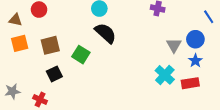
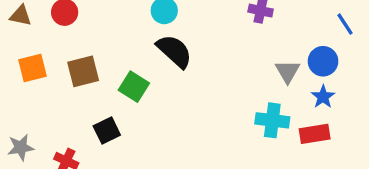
brown triangle: (16, 20) -> (21, 16), moved
black square: (54, 74) -> (107, 130), moved
cyan cross: (165, 75) -> (272, 120), turned -36

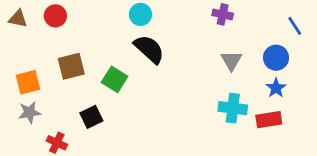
orange square: (32, 68) -> (28, 82), moved
gray triangle: (288, 71) -> (231, 61), moved
gray star: (21, 147) -> (29, 112), moved

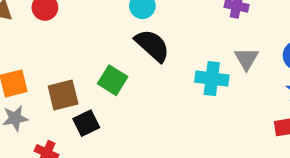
brown square: (71, 66) -> (63, 95), moved
cyan cross: (233, 108) -> (212, 79), moved

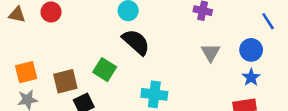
cyan cross: (212, 79) -> (154, 94), moved

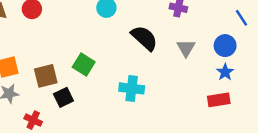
black semicircle: (136, 42) -> (144, 38), moved

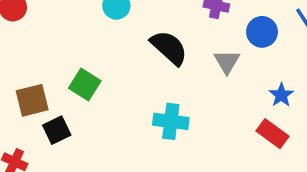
blue circle: (225, 46) -> (262, 32), moved
cyan cross: (132, 88) -> (171, 121), moved
red rectangle: (219, 100) -> (273, 134), turned 45

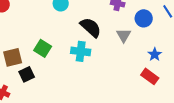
cyan cross: (171, 121) -> (81, 51), moved

